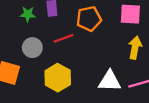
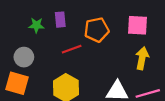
gray circle: (32, 48) -> (24, 57), moved

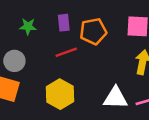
purple rectangle: (60, 20) -> (64, 23), moved

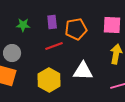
white triangle: (115, 98) -> (83, 71), moved

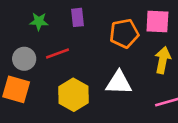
orange pentagon: (76, 29) -> (124, 33), moved
red line: (54, 46) -> (57, 53), moved

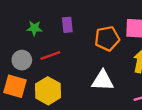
yellow hexagon: (73, 95) -> (48, 91), moved

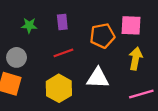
red line: (50, 56) -> (63, 53), moved
yellow hexagon: (48, 91) -> (59, 88), moved

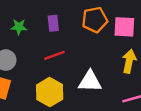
orange pentagon: (102, 36) -> (95, 20), moved

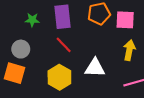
purple rectangle: (53, 23) -> (63, 17), size x1.6
red line: (54, 55) -> (64, 45), turned 66

